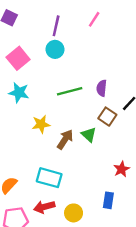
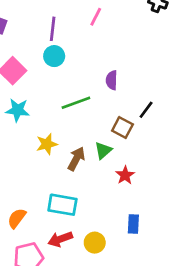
purple semicircle: (102, 88) -> (112, 80), moved
green triangle: (89, 135) -> (103, 150), turned 42
red star: (121, 169) -> (125, 175), moved

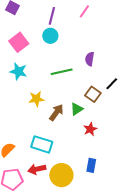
yellow circle: (95, 243) -> (61, 175), size x1.5

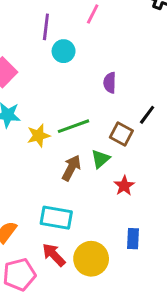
cyan circle: (50, 36) -> (64, 51), moved
green line: (62, 72) -> (74, 126), moved
yellow star: (36, 99) -> (38, 136), moved
red arrow: (37, 169) -> (54, 255), turned 66

